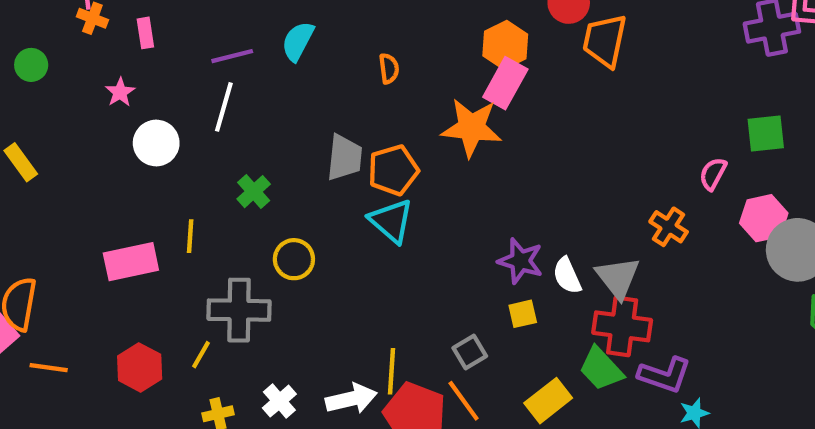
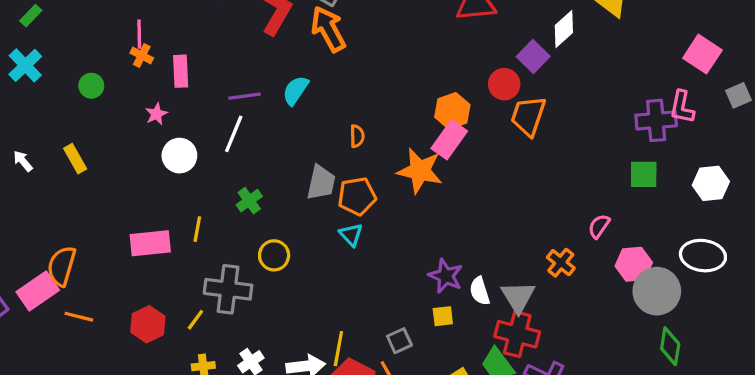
pink rectangle: (145, 33) -> (181, 71), size x1.4
orange semicircle: (389, 69) -> (357, 136), moved
green square: (766, 133) -> (644, 174), moved
cyan triangle: (391, 221) -> (351, 235), size x0.7

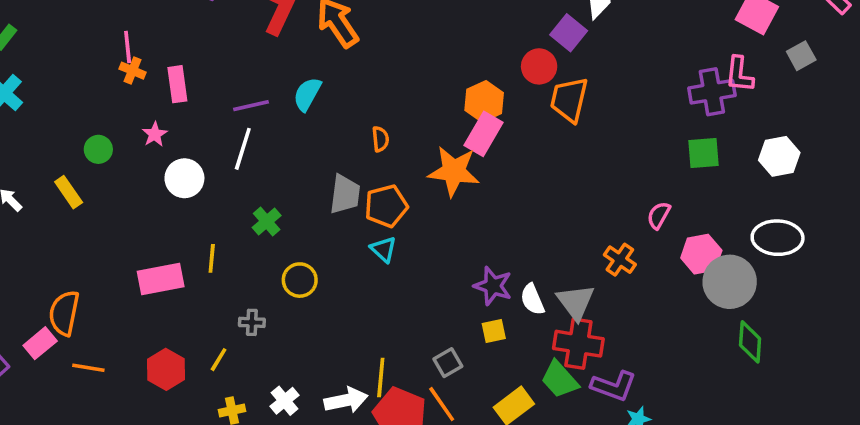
green circle: (91, 86) -> (98, 149), moved
gray cross: (228, 289) -> (252, 322), size x0.5
pink rectangle: (38, 291) -> (40, 343), size x0.7

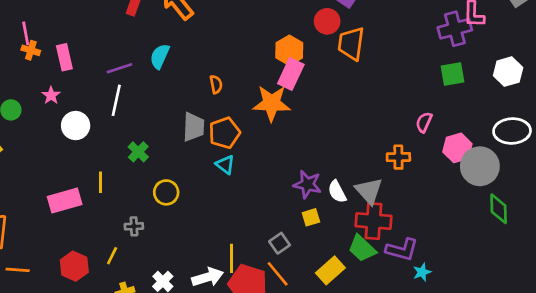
orange cross: (620, 260) -> (398, 157), turned -30

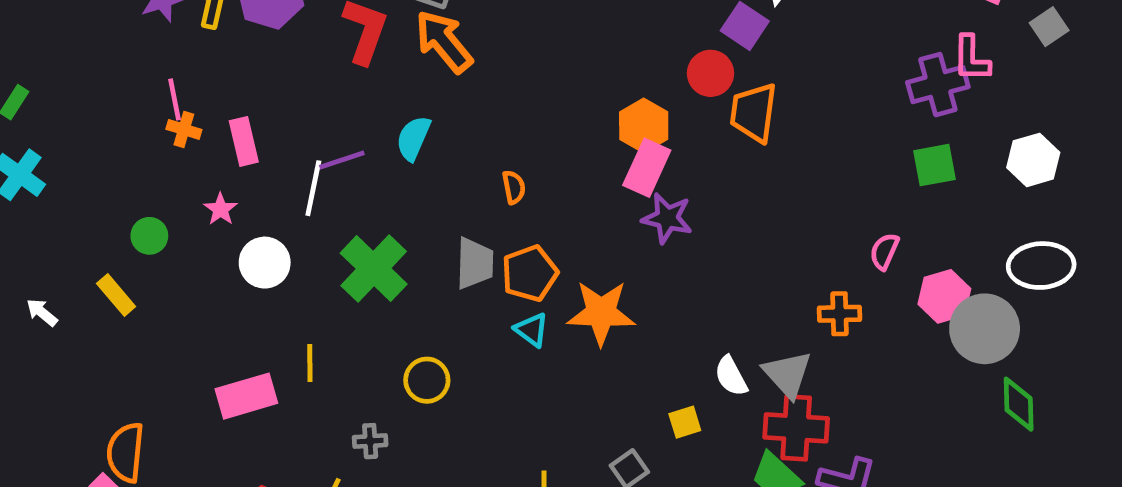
white line: (116, 100) -> (313, 188), moved
orange star: (272, 103) -> (601, 313), moved
green cross: (138, 152) -> (374, 269), moved, size x1.8
purple star: (307, 184) -> (667, 218), moved

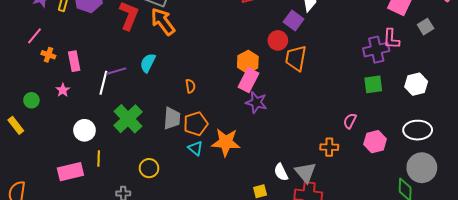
pink line: (175, 99) -> (35, 36), moved, turned 48
white circle: (265, 263) -> (84, 130), moved
gray circle: (985, 329) -> (422, 168), moved

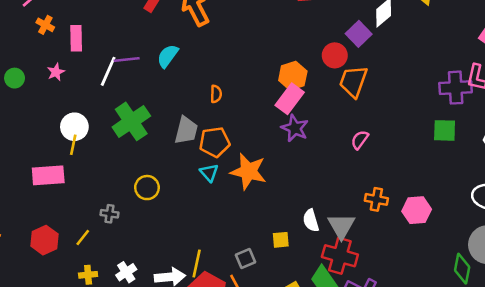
pink semicircle: (350, 121) -> (360, 140), moved
pink hexagon: (375, 142) -> (417, 210), moved
yellow line: (99, 158) -> (73, 145), moved

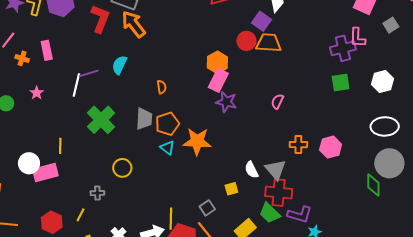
pink rectangle: (76, 38) -> (47, 50), moved
orange trapezoid: (353, 81) -> (269, 43), moved, turned 84
white circle: (74, 127) -> (29, 163), moved

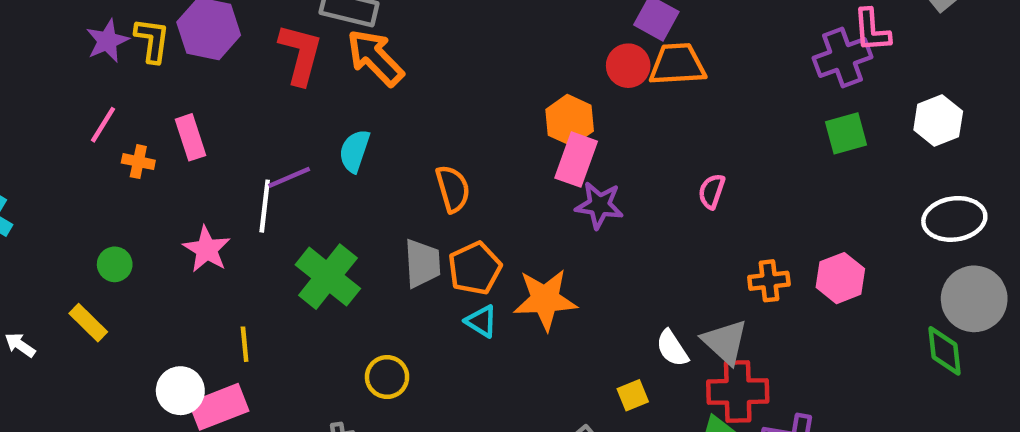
orange semicircle: (162, 87) -> (453, 189), size x1.5
pink star: (37, 93) -> (207, 249), moved, size x1.5

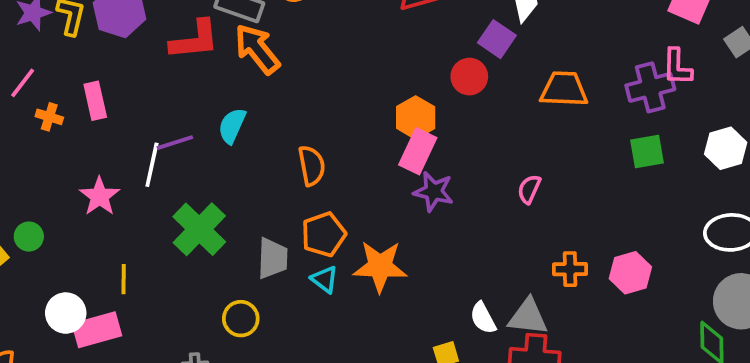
red L-shape: (300, 54) -> (195, 40), turned 64
orange trapezoid: (677, 64) -> (564, 89), moved
gray trapezoid: (422, 263) -> (273, 258), moved
green circle: (115, 264) -> (29, 237), moved
gray triangle: (725, 342) -> (528, 317), turned -42

